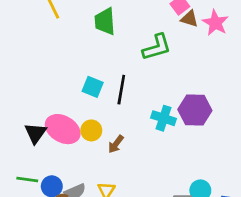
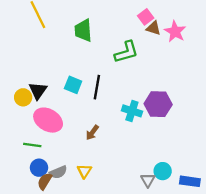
yellow circle: (91, 130) -> (23, 97), moved
black triangle: (35, 133) -> (38, 91), moved
green line: (27, 179) -> (32, 145), moved

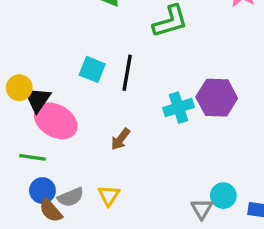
black triangle: (38, 91) -> (37, 99), moved
cyan cross: (132, 111) -> (179, 108), turned -36
brown semicircle: (45, 181) -> (51, 210), turned -72

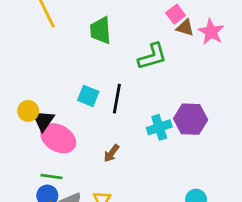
green line: (32, 157) -> (51, 176), moved

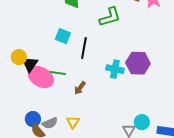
cyan square: (88, 96) -> (63, 36), moved
cyan cross: (159, 127) -> (115, 69), turned 30
green line: (51, 176) -> (58, 73), moved

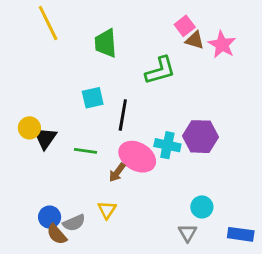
cyan square: (63, 36) -> (93, 98), turned -35
pink ellipse: (41, 77) -> (137, 157), moved
yellow triangle: (73, 122) -> (107, 210), moved
cyan circle: (142, 122) -> (202, 207), moved

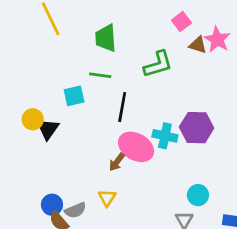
brown triangle: (195, 40) -> (198, 45), moved
cyan square: (93, 98) -> (74, 96), moved
green line: (85, 151) -> (100, 75), moved

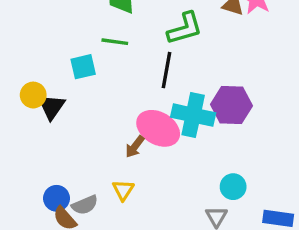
black line: (122, 107) -> (166, 70), moved
cyan cross: (165, 136) -> (193, 115), size x1.4

